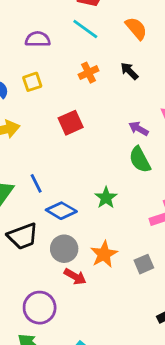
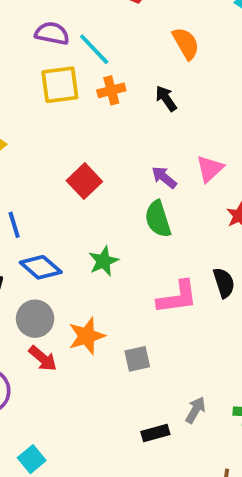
cyan line: (85, 29) -> (94, 49), moved
yellow square: (32, 82) -> (60, 85), moved, size x1.5
red square: (71, 123) -> (84, 181), moved, turned -30

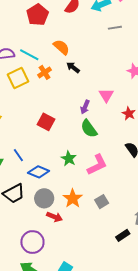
orange semicircle: (186, 43) -> (61, 47), moved
purple arrow: (164, 177) -> (85, 107), turned -88
pink L-shape: (177, 297) -> (97, 165), moved

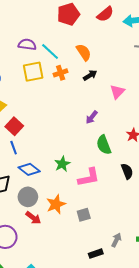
black arrow: (73, 67) -> (90, 75), turned 96
pink triangle: (106, 95) -> (117, 92), moved
red square: (46, 122) -> (14, 126), moved
green semicircle: (89, 129) -> (104, 145), moved

